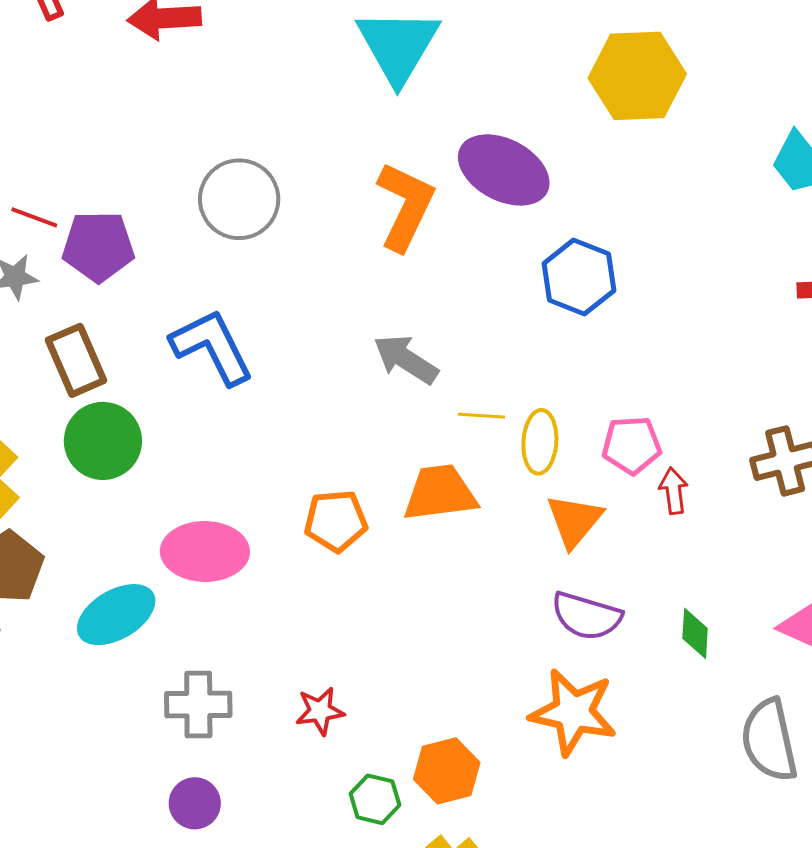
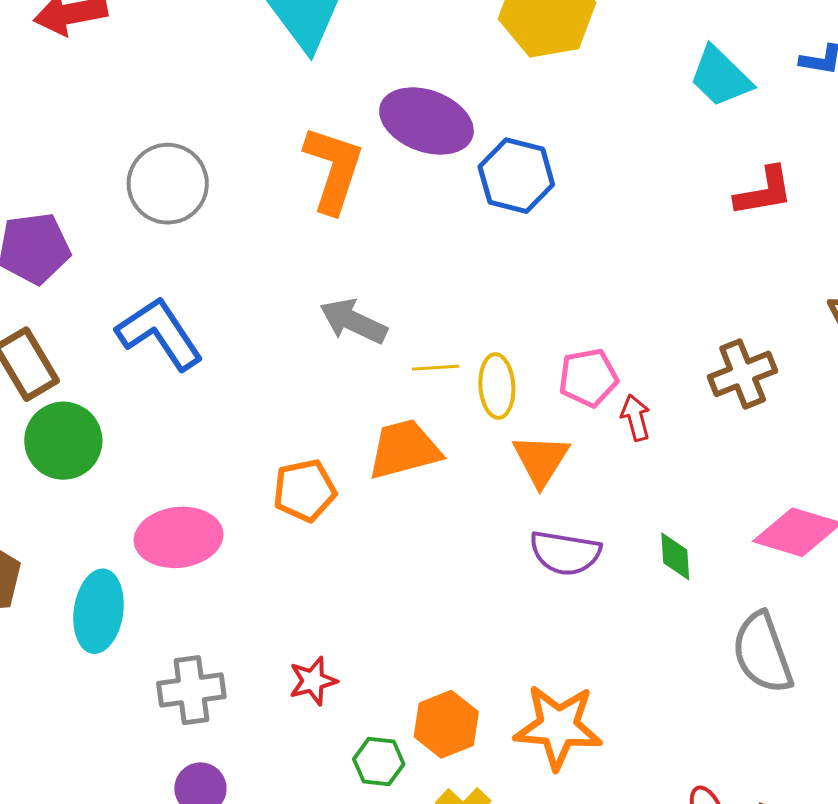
blue hexagon: (579, 277) -> (516, 176), moved
cyan ellipse: (116, 615) -> (99, 611), turned -44
orange star: (573, 712) -> (558, 727), moved

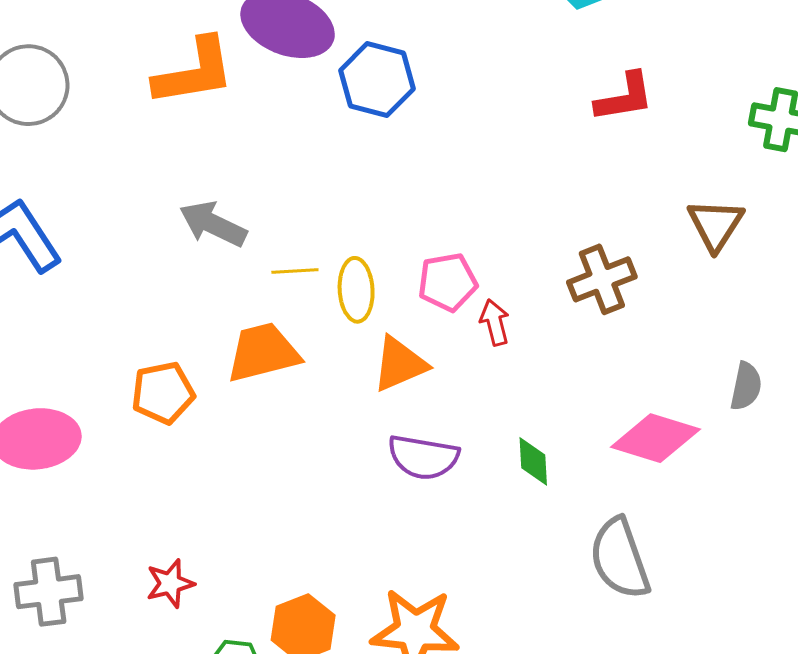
orange L-shape: (333, 169) -> (194, 72), turned 62
orange triangle: (541, 460) -> (400, 364), turned 34

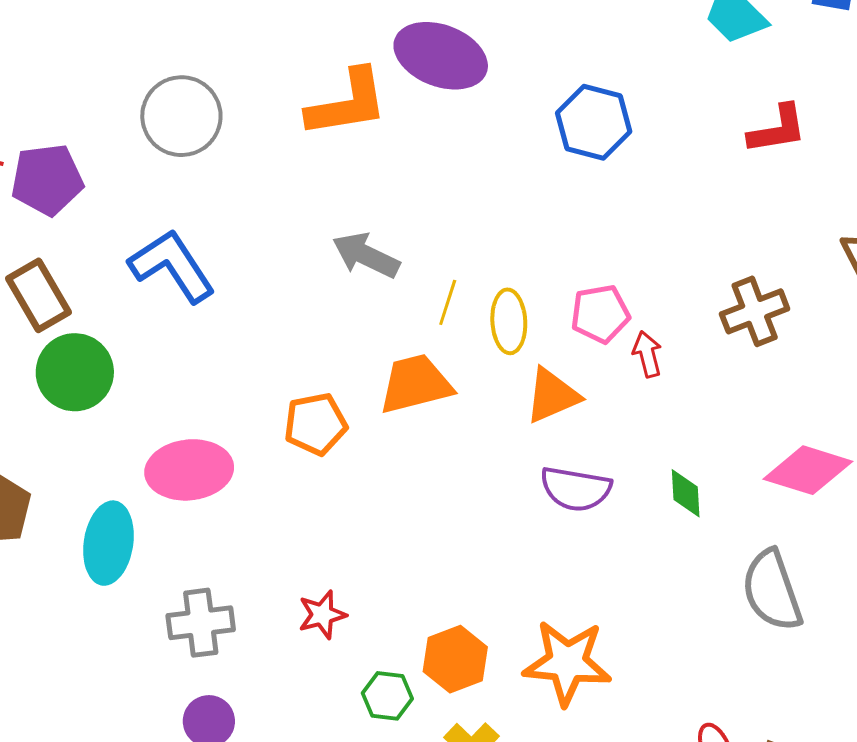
blue hexagon: (377, 80) -> (594, 122), moved
yellow line: (295, 271) -> (448, 302), turned -69

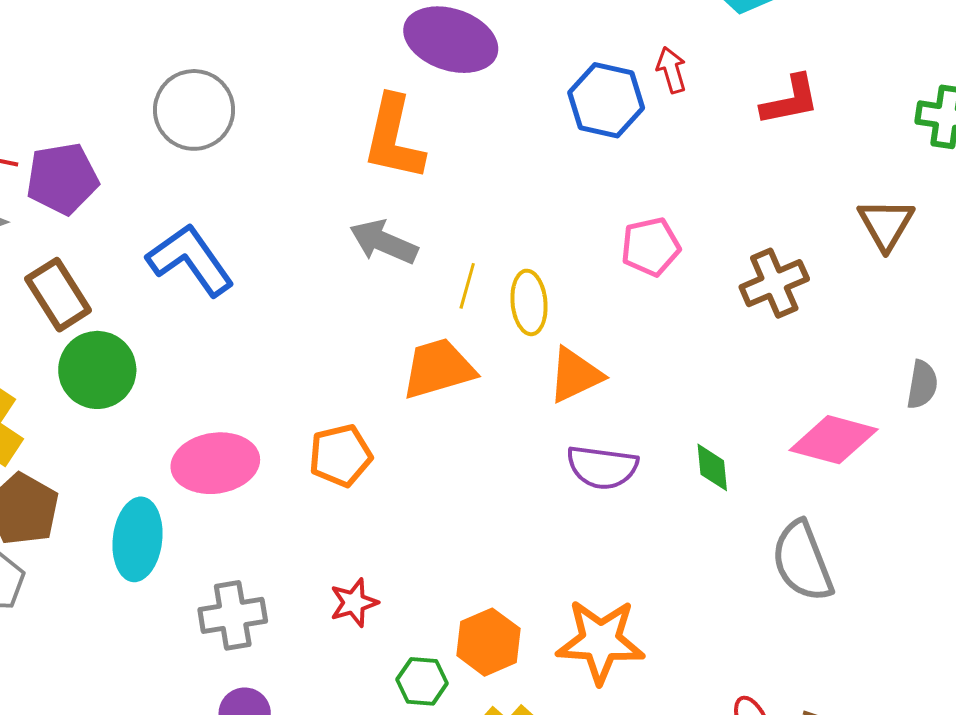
orange L-shape: (347, 103) -> (394, 138), moved, turned 114
pink pentagon: (600, 314) -> (651, 247), moved
red arrow: (647, 354) -> (671, 70), moved
orange pentagon: (316, 424) -> (340, 455), moved

